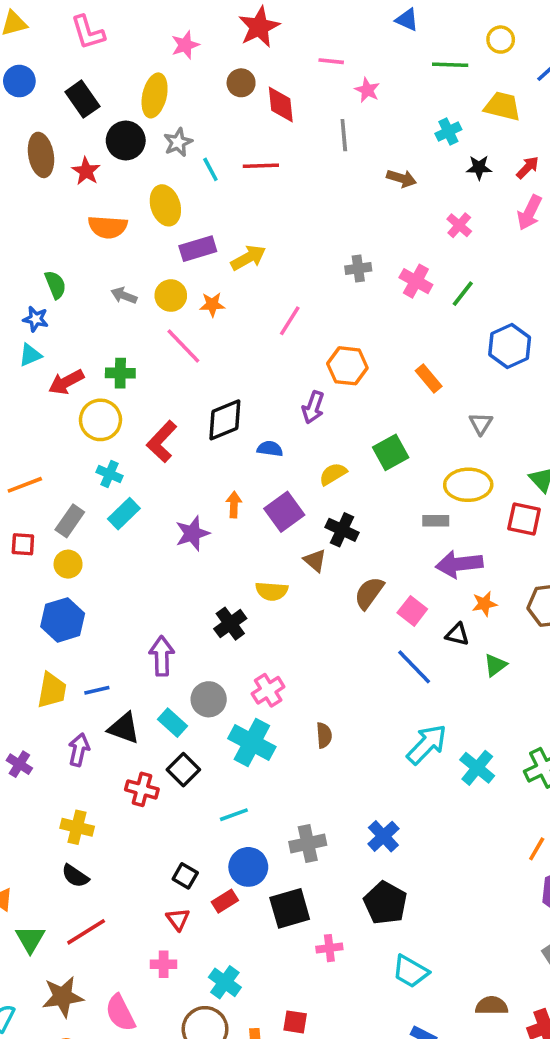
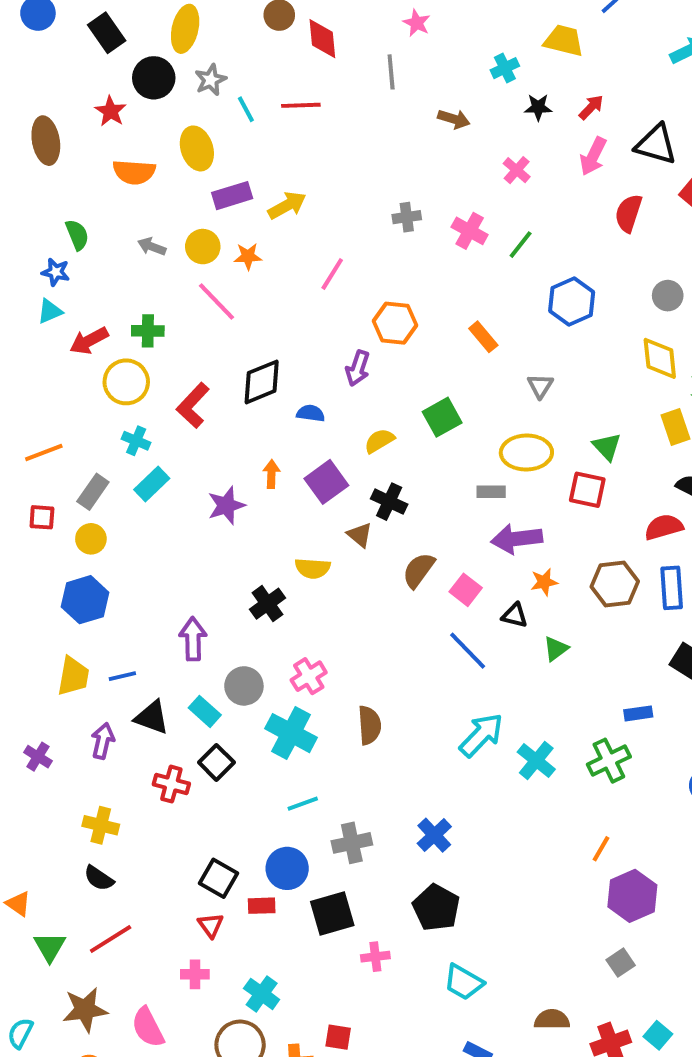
brown ellipse: (41, 155) -> (46, 141), moved
brown semicircle: (324, 735) -> (370, 725), size x1.4
cyan line: (234, 815) -> (303, 804), moved
black square: (185, 876) -> (218, 878), size x1.4
red rectangle: (225, 901) -> (262, 906), turned 30

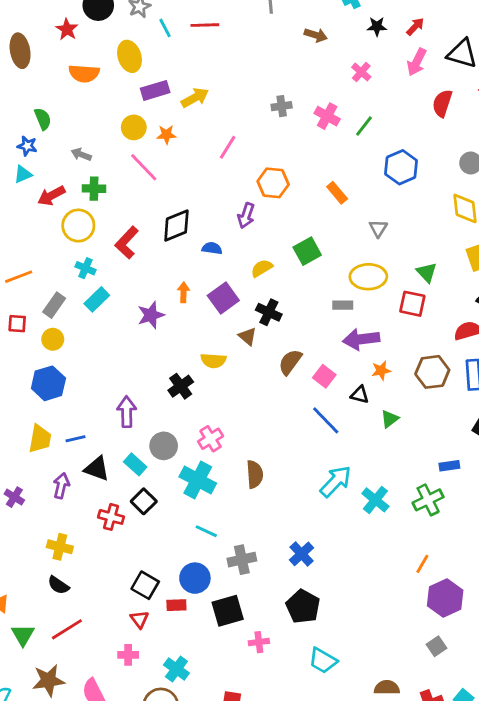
gray arrow: (152, 247) -> (81, 154), moved
cyan line: (303, 804) -> (206, 531), turned 45

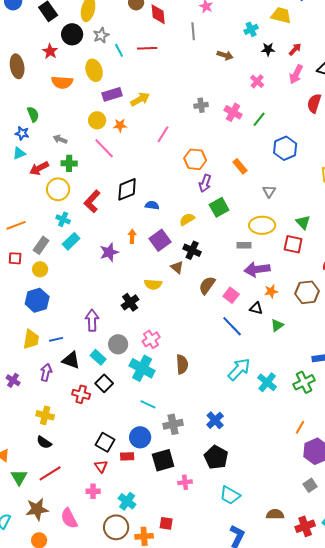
purple arrow: (246, 216) -> (205, 183), moved

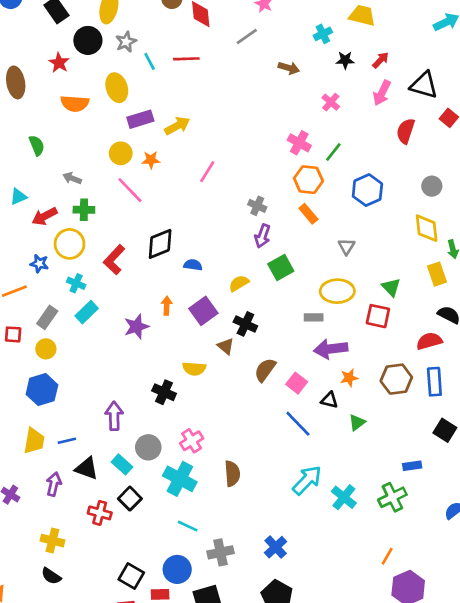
gray line: (193, 31) -> (247, 36), turned 60
gray cross: (201, 105) -> (257, 206), moved, turned 32
blue star: (22, 133) -> (39, 264), moved
orange hexagon: (195, 159) -> (308, 180), moved
black cross: (130, 302) -> (164, 392), turned -30

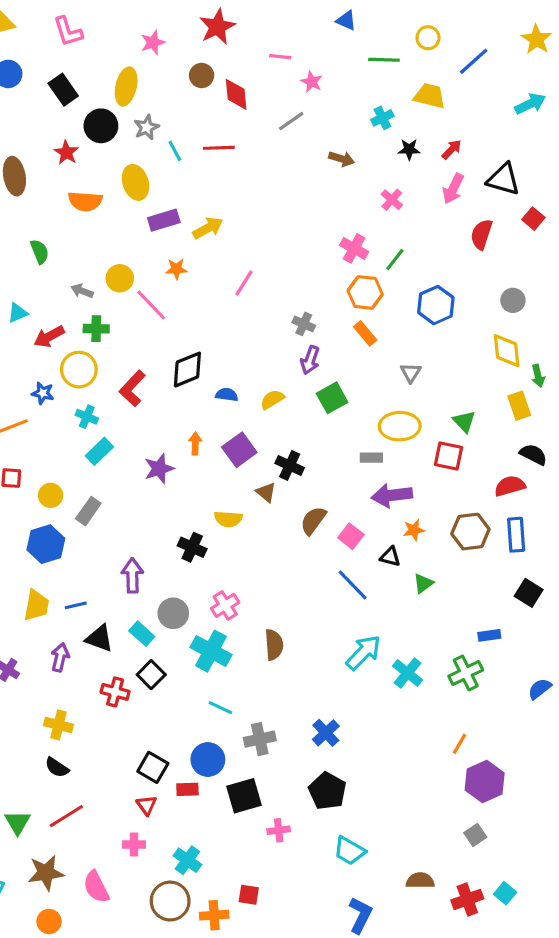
yellow circle: (121, 153) -> (120, 278), moved
yellow semicircle: (239, 283) -> (272, 399), moved
gray rectangle: (47, 317) -> (88, 511), moved

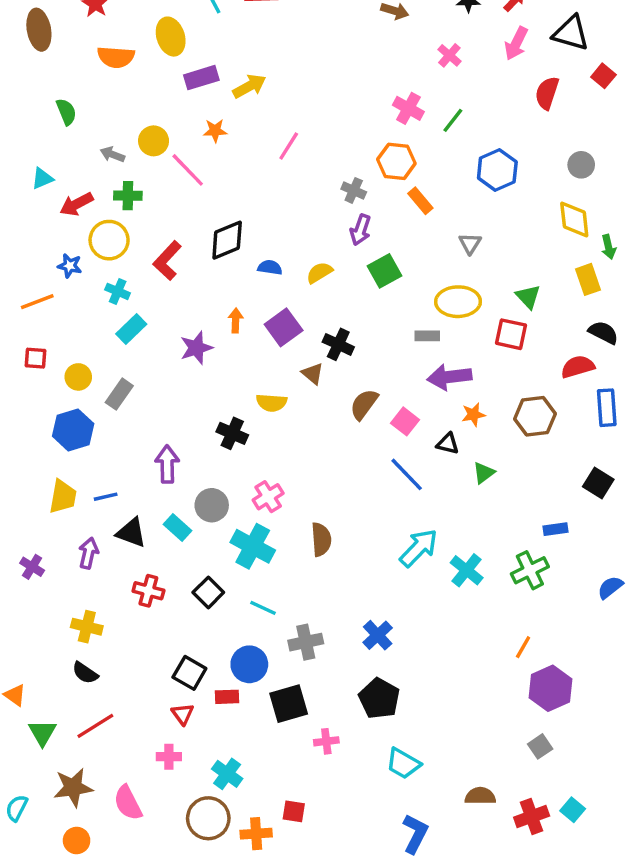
orange hexagon: (365, 292) -> (396, 161), moved
blue rectangle: (516, 535) -> (607, 408), moved
black square: (151, 675) -> (208, 592), moved

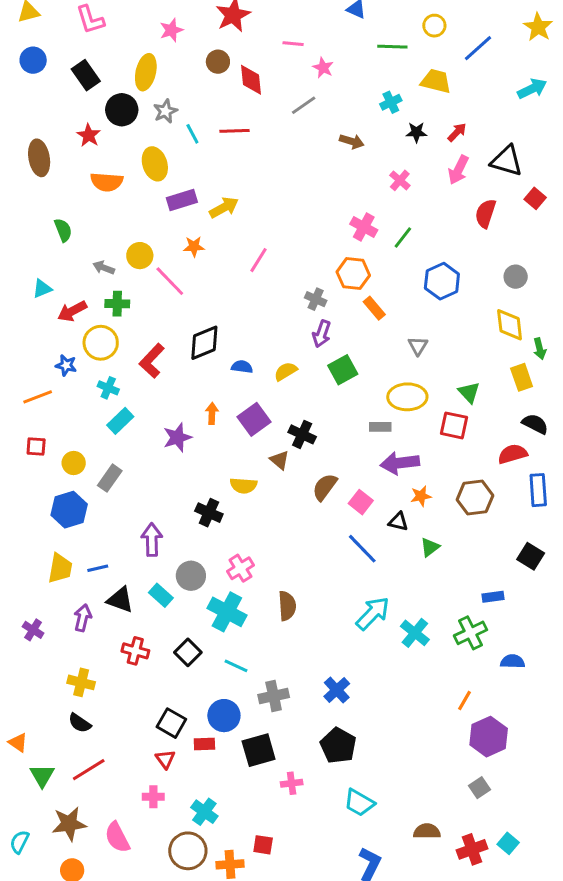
blue semicircle: (610, 587) -> (513, 661), moved, turned 40

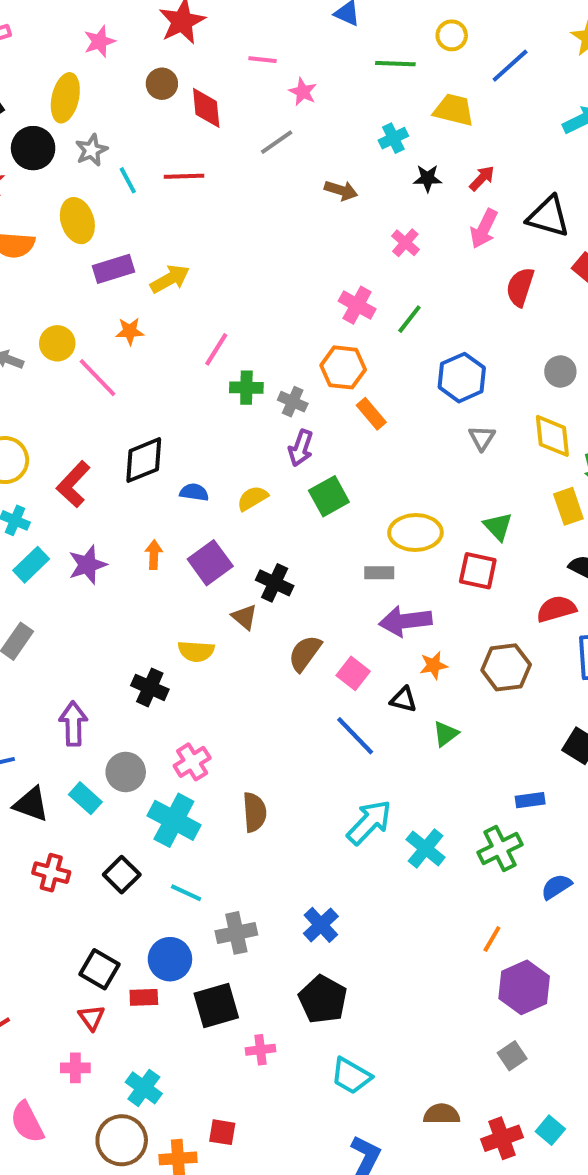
green cross: (117, 304) -> (246, 388), moved
gray triangle: (418, 346) -> (482, 438), moved
purple star: (177, 437) -> (87, 565), moved
blue semicircle: (513, 661) -> (556, 887), turned -35

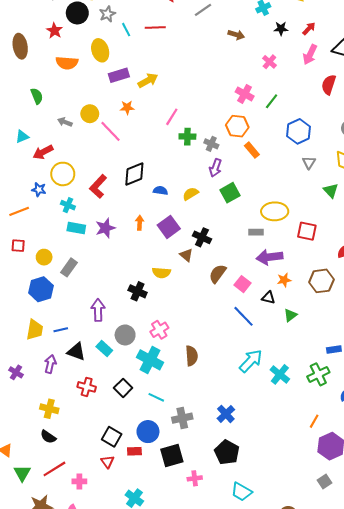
green triangle: (498, 526) -> (331, 191), moved
cyan rectangle: (31, 565) -> (76, 228), turned 54
pink cross: (75, 1068) -> (79, 481), moved

